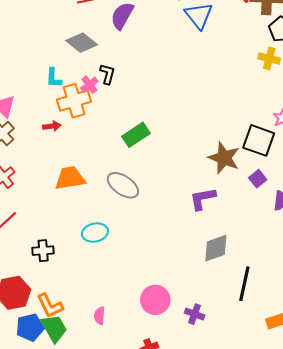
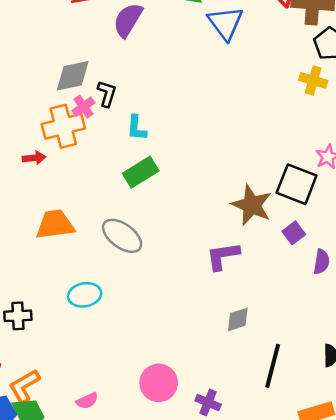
gray diamond: (82, 43) -> (73, 76), moved, turned -52
cyan L-shape: (54, 78) -> (137, 128), moved
gray diamond: (216, 248) -> (238, 319), size x0.7
orange L-shape: (50, 306) -> (24, 386), turned 84
pink semicircle: (100, 316) -> (87, 401), turned -120

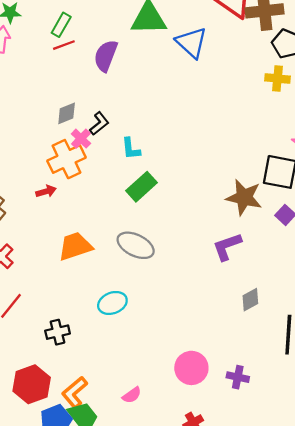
gray diamond: (73, 76) -> (67, 113), size x0.7
black L-shape: (107, 94) -> (99, 124), turned 45

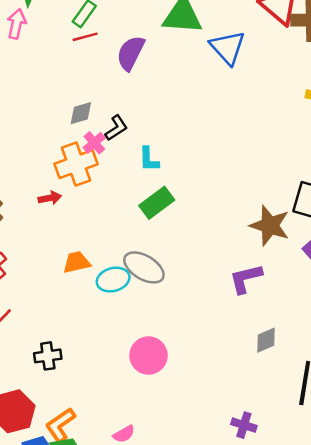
orange trapezoid: (75, 246) -> (77, 262), size x0.7
cyan ellipse: (112, 303) -> (113, 280), moved
pink circle: (191, 368) -> (148, 355), moved

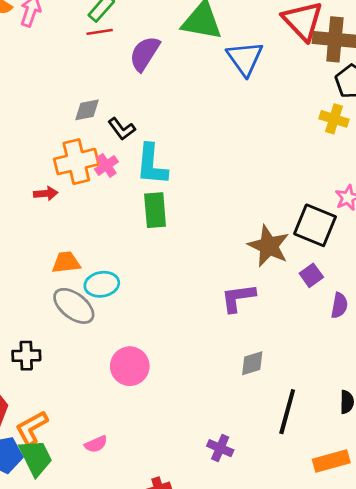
black L-shape: (116, 128) -> (122, 129), turned 80
pink cross: (94, 143) -> (106, 165), moved
cyan L-shape: (149, 159) -> (152, 165), size x1.6
green rectangle: (157, 203) -> (155, 210), turned -64
gray ellipse: (144, 267) -> (74, 306), moved

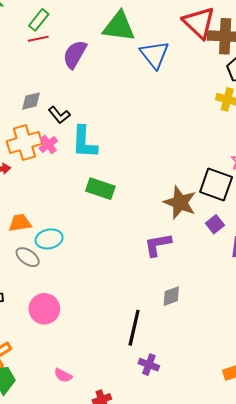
green rectangle: (155, 210) -> (100, 189), moved, turned -64
gray ellipse: (74, 306) -> (28, 257), size x0.7
pink circle: (130, 366) -> (44, 309), moved
black line: (287, 412) -> (134, 328), moved
pink semicircle: (96, 444) -> (63, 375), moved, turned 54

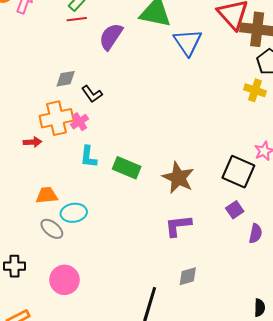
cyan L-shape: (84, 142) -> (88, 157), moved, size x0.7
brown star: (180, 202) -> (178, 178), moved

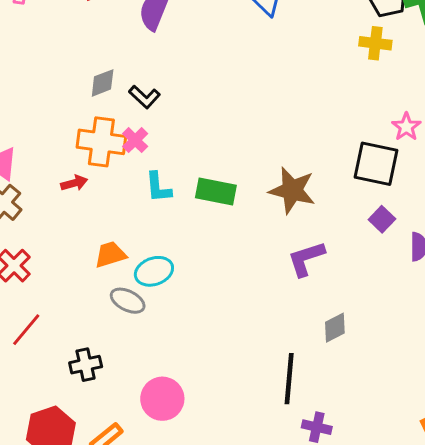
orange cross: (57, 118) -> (101, 142), turned 32
pink circle: (64, 280) -> (162, 399), moved

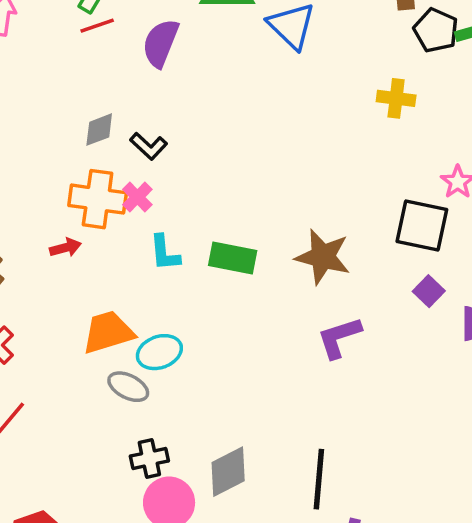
yellow cross: (375, 43) -> (396, 98), moved
orange trapezoid: (110, 255) -> (108, 332), size x1.4
gray diamond: (335, 328) -> (228, 472), moved, size x1.4
black cross: (86, 365) -> (149, 458), moved

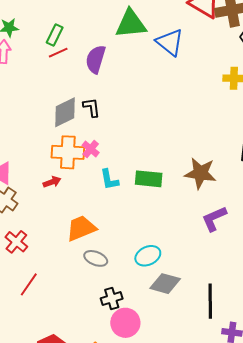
gray diamond: (99, 130) -> (65, 112), size x1.5
black L-shape: (149, 146) -> (92, 107), moved, turned -135
cyan ellipse: (159, 352) -> (148, 256), moved
gray diamond: (228, 472) -> (165, 284), moved, turned 48

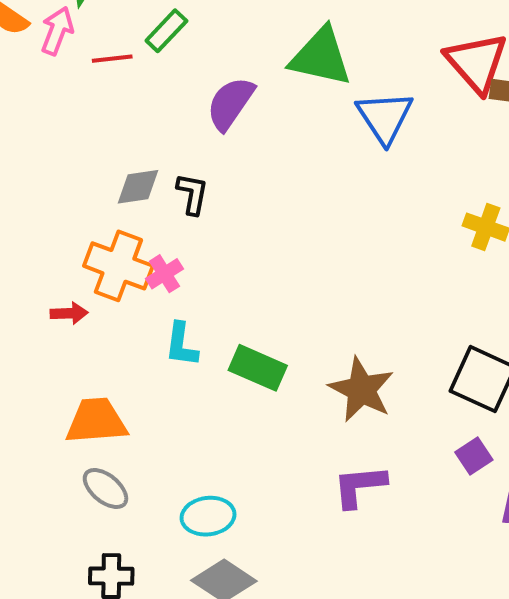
red line: (58, 53) -> (112, 59), moved
gray diamond: (65, 112) -> (138, 187), size x0.7

